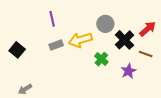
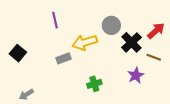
gray rectangle: (56, 45) -> (64, 58), moved
green cross: (101, 59) -> (94, 84), moved, turned 32

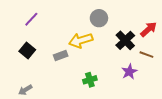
purple line: (55, 20) -> (31, 19), moved, turned 56
gray circle: (111, 25) -> (99, 18), moved
black square: (18, 53) -> (27, 50), moved

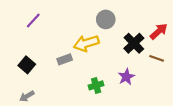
black square: (27, 50) -> (27, 65), moved
purple star: (129, 72) -> (126, 77), moved

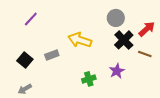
gray circle: (106, 19) -> (116, 18), moved
yellow arrow: (86, 43) -> (80, 40), turned 35
gray rectangle: (65, 59) -> (52, 55), moved

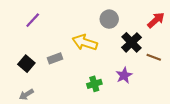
gray circle: (116, 18) -> (109, 19), moved
red arrow: (147, 29) -> (156, 20), moved

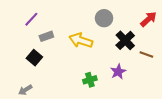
gray rectangle: (55, 58) -> (46, 36), moved
black square: (26, 64) -> (34, 58), moved

